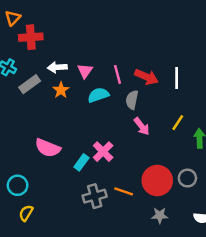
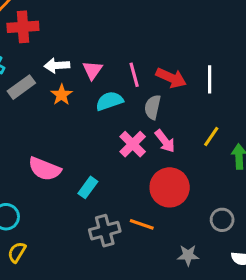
pink cross: (103, 152) -> (133, 144), moved
gray circle: (187, 178) -> (222, 220), moved
red circle: (157, 180) -> (170, 187), moved

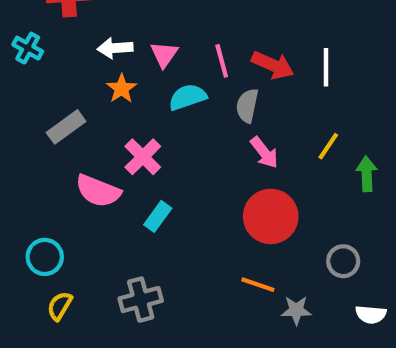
gray rectangle: (21, 87) -> (66, 127), moved
pink cross: (133, 144) -> (143, 157), moved
orange line: (142, 224) -> (258, 285), moved
gray cross: (105, 231) -> (141, 300), moved

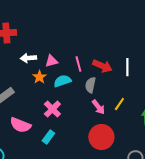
pink triangle: (164, 54) -> (51, 61), turned 40
orange star: (121, 89) -> (39, 77), moved
yellow line: (328, 146) -> (119, 104), moved
pink cross: (143, 157) -> (52, 109), moved

